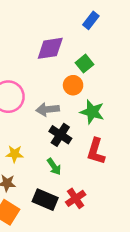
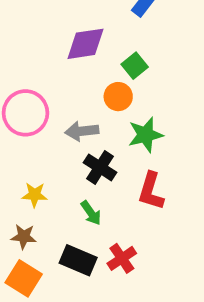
green star: (92, 112) -> (145, 135), turned -30

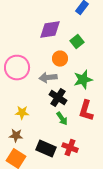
orange circle: (118, 97) -> (60, 59), moved
green arrow: (91, 213) -> (62, 119), moved
red cross: (122, 258) -> (70, 148), turned -35

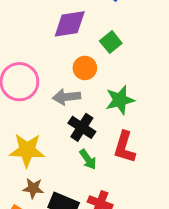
yellow star: (22, 113) -> (27, 150), size x1.6
brown star: (16, 136) -> (33, 188), moved

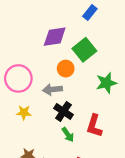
green square: (111, 42) -> (84, 50), size x1.5
green star: (120, 100) -> (106, 83), moved
yellow star: (27, 150) -> (24, 113), moved, size x0.6

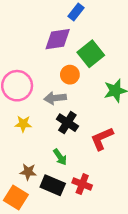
blue rectangle: (90, 12) -> (76, 12), moved
red L-shape: (94, 126) -> (102, 139), turned 50
green arrow: (68, 135) -> (60, 157), moved

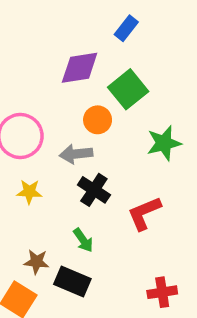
blue rectangle: (76, 12) -> (126, 28), moved
red cross: (82, 184) -> (162, 292), moved, turned -30

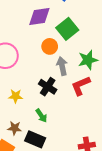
gray arrow: (76, 154) -> (62, 66), moved, turned 84
yellow star: (29, 192) -> (16, 96), moved
red L-shape: (144, 213) -> (81, 86), moved

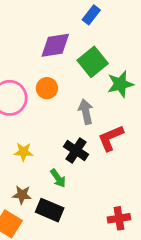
orange circle: (50, 46) -> (47, 88), moved
green star: (88, 60) -> (120, 84), moved
black cross: (48, 87) -> (76, 151), moved

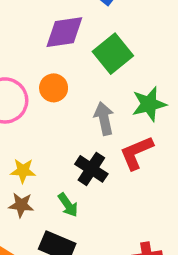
green star: (120, 84) -> (149, 104), moved
brown star: (22, 195) -> (21, 205), moved

